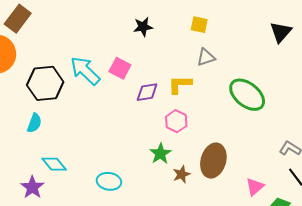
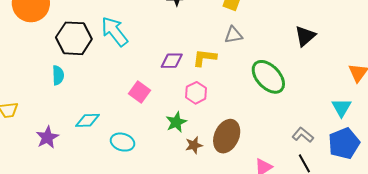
black triangle: (281, 32) -> (305, 36), moved
pink square: (120, 68) -> (139, 92), moved
cyan semicircle: (34, 123) -> (58, 75), turned -30
cyan diamond: (54, 164) -> (87, 120), moved, turned -60

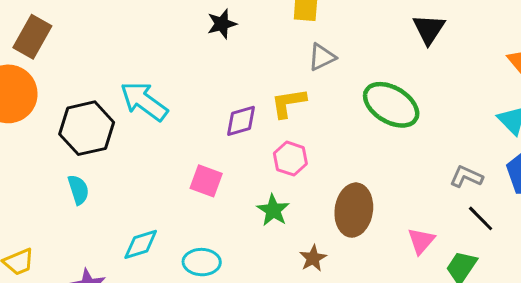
brown star: (194, 145) -> (313, 258), moved

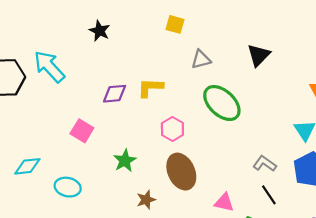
black star: (222, 24) -> (100, 31), moved, turned 30
gray triangle: (322, 57) -> (201, 60), moved
pink hexagon: (290, 159) -> (172, 129), moved
brown ellipse: (354, 210) -> (181, 172), turned -44
pink triangle: (421, 241) -> (224, 202), turned 50

